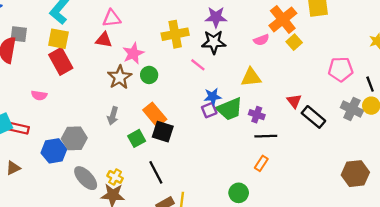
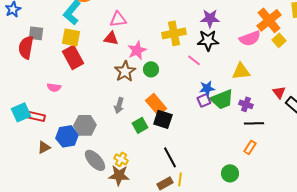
pink semicircle: (261, 40) -> (250, 38), size x1.5
brown triangle: (13, 168) -> (44, 147), moved
black line: (156, 172) -> (170, 157), moved

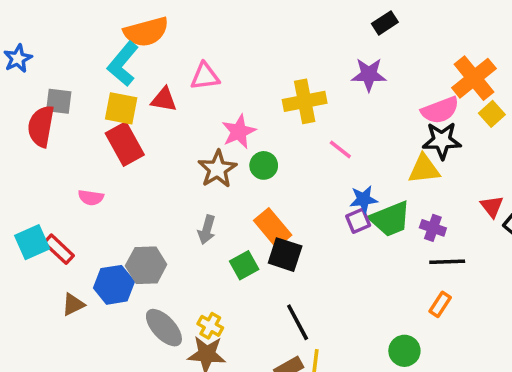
red triangle: (111, 38) -> (164, 100), moved
black star: (208, 40) -> (442, 141), moved
red rectangle: (36, 116) -> (59, 249), turned 30

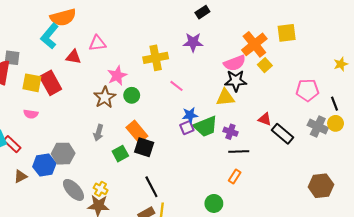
yellow square: (121, 108) -> (32, 83), moved
red triangle: (492, 206) -> (265, 119), turned -32

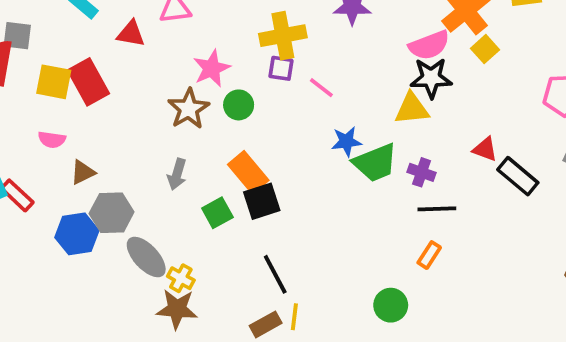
purple square: (187, 128) -> (281, 68), moved, turned 32
black square: (144, 147) -> (262, 201), turned -36
brown triangle: (20, 176) -> (83, 172), moved
gray ellipse: (73, 190) -> (146, 257), moved

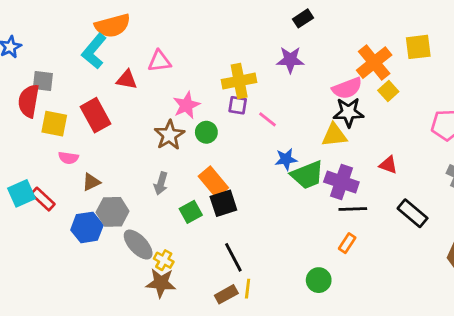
yellow square: (54, 82) -> (54, 124), moved
purple cross: (422, 172) -> (341, 182), size x1.6
black rectangle: (518, 176) -> (413, 213), moved

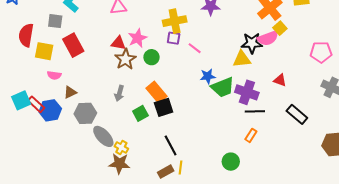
red triangle: (127, 80) -> (118, 43), moved
gray square: (43, 81) -> (55, 21), moved
pink semicircle: (347, 88) -> (268, 38), moved
blue hexagon: (87, 227) -> (50, 110), moved

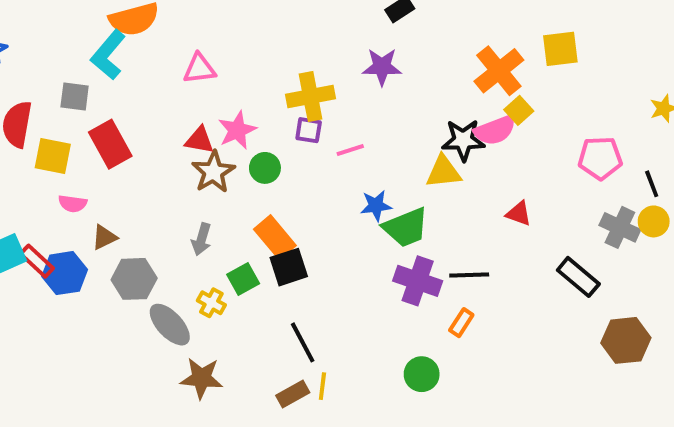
pink line: (195, 48) -> (350, 150), turned -56
purple cross: (247, 92) -> (418, 281), moved
black rectangle: (297, 114) -> (578, 277), moved
yellow cross: (121, 147) -> (211, 303), moved

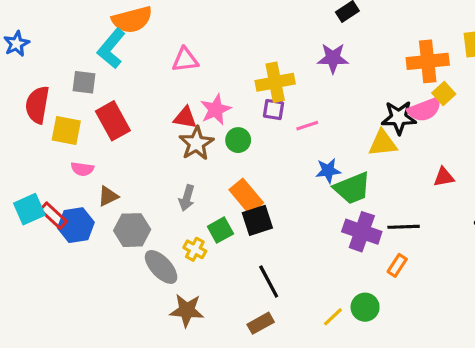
orange cross: (499, 71) -> (428, 61), turned 33
red triangle: (519, 214) -> (444, 177), turned -30
yellow line: (322, 386) -> (333, 317), moved, turned 40

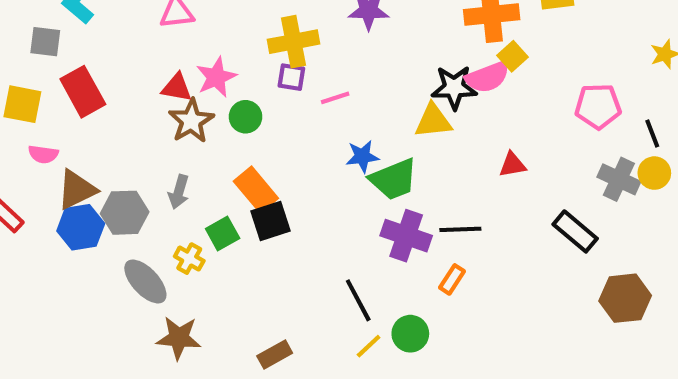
brown triangle: (108, 196) -> (77, 190), size x1.5
blue hexagon: (76, 225) -> (81, 227), moved
gray hexagon: (132, 230) -> (125, 213), moved
black line: (269, 281) -> (358, 300), moved

